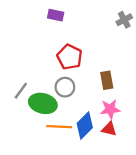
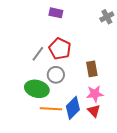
purple rectangle: (56, 15) -> (56, 13), moved
gray line: (21, 91) -> (38, 54), moved
red triangle: (109, 129) -> (94, 111), turned 32

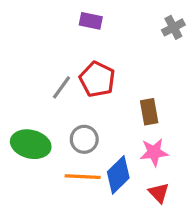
gray circle: (56, 75) -> (84, 139), moved
green ellipse: (37, 89) -> (31, 144), moved
red triangle: (94, 111) -> (159, 193), moved

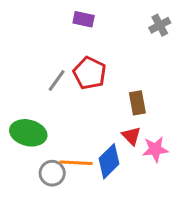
gray circle: (84, 139) -> (52, 173), moved
pink star: (154, 152) -> (155, 149), moved
red triangle: (159, 193) -> (131, 136), moved

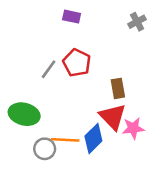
red triangle: (131, 136) -> (113, 117), size x1.6

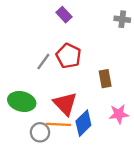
purple rectangle: (72, 17) -> (64, 15), turned 35
gray cross: (137, 22) -> (122, 19), turned 35
red triangle: (113, 117) -> (65, 104), moved

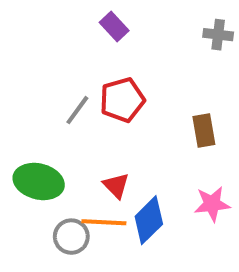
red pentagon: (69, 56) -> (122, 100), turned 30
brown rectangle: (105, 79) -> (204, 130), moved
red triangle: (65, 104) -> (116, 186), size x0.6

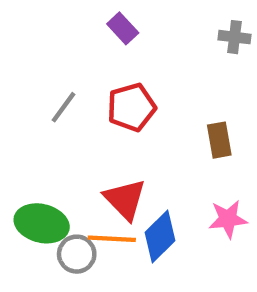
gray line: (77, 110) -> (64, 107), moved
green ellipse: (39, 181) -> (42, 223), moved
red triangle: (116, 186) -> (125, 199), size x1.5

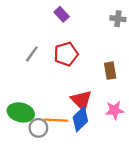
red triangle: (125, 199) -> (81, 100), moved

